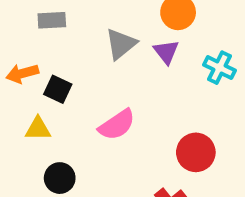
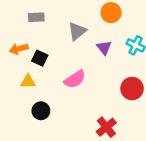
purple triangle: (166, 52) -> (104, 48), moved
red circle: (196, 152) -> (132, 89), moved

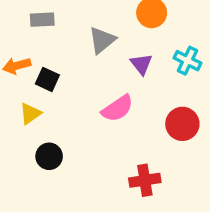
pink semicircle: (75, 79) -> (117, 108), moved
yellow triangle: (28, 82) -> (30, 114), turned -35
red cross: (106, 127) -> (145, 180), turned 30

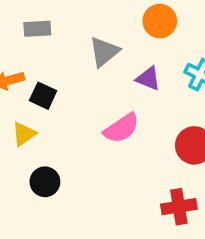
purple triangle: (141, 64) -> (148, 78), turned -30
red cross: (145, 180) -> (179, 207), moved

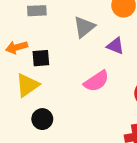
black square: (43, 96) -> (41, 58), turned -30
yellow triangle: (24, 134) -> (27, 85), size x1.4

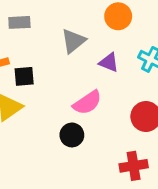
black circle: (42, 119) -> (72, 135), moved

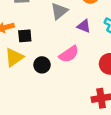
black circle: (72, 135) -> (42, 65), moved

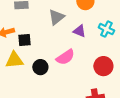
yellow triangle: (14, 57) -> (14, 60), turned 30

